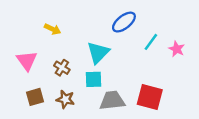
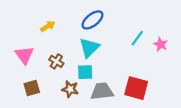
blue ellipse: (124, 22) -> (92, 20), moved
yellow arrow: (53, 29) -> (48, 26), turned -56
brown star: (65, 99) -> (70, 89), moved

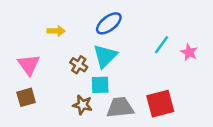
yellow arrow: (48, 26) -> (56, 31), turned 32
brown cross: (56, 61) -> (79, 65), moved
brown square: (32, 88) -> (26, 97), moved
red square: (136, 88) -> (160, 104), turned -30

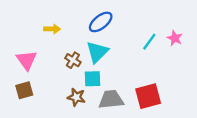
pink star: (189, 52) -> (175, 38), moved

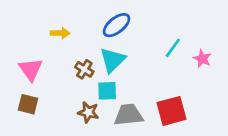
pink star: (175, 38) -> (202, 59), moved
brown square: (24, 90) -> (28, 104), turned 30

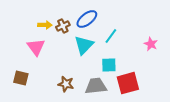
cyan line: (173, 48) -> (111, 36), moved
pink triangle: (31, 69) -> (36, 47), moved
brown cross: (84, 69) -> (63, 26), moved, turned 32
cyan square: (107, 91) -> (109, 65), moved

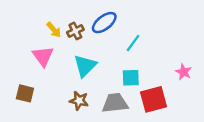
yellow arrow: (45, 25) -> (54, 30), turned 48
pink star: (151, 44) -> (184, 72), moved
cyan triangle: (84, 45) -> (85, 66), moved

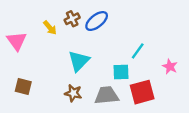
brown cross: (75, 31) -> (72, 19), moved
cyan line: (133, 43) -> (138, 51), moved
pink triangle: (43, 56) -> (17, 41), moved

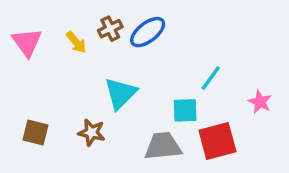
pink triangle: (17, 41) -> (27, 42), moved
brown star: (73, 93) -> (92, 132), moved

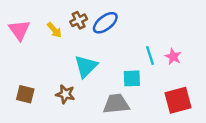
cyan line: (211, 78) -> (150, 55), turned -54
pink star: (260, 102) -> (173, 57), moved
red square: (217, 141) -> (178, 100), moved

